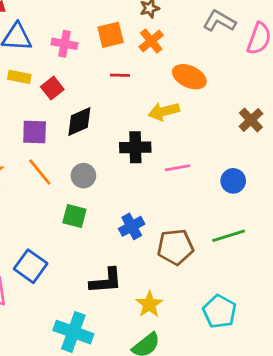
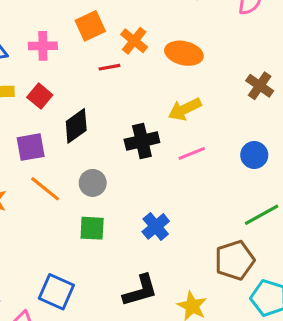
orange cross: (151, 41) -> (134, 41), moved
yellow arrow: (164, 111) -> (185, 109), moved
brown pentagon: (175, 247) -> (235, 260), moved

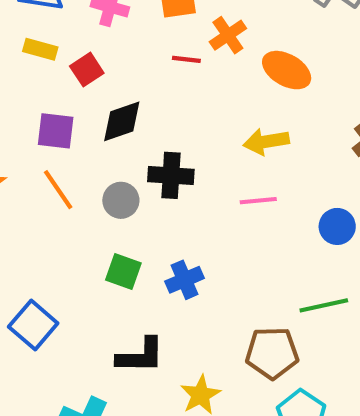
black cross: (142, 141) -> (171, 175), moved
green square: (92, 228) -> (123, 272), moved

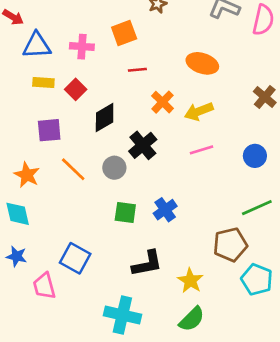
orange cross: (228, 35) -> (163, 102), moved
purple square: (56, 131) -> (49, 130), moved
black cross: (171, 175) -> (143, 145), turned -32

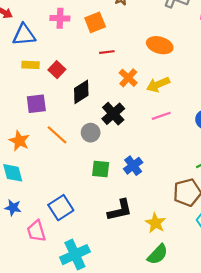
pink cross: (82, 47) -> (60, 18), moved
blue square: (75, 258) -> (61, 208), turned 30
cyan cross: (122, 315) -> (75, 255), moved, turned -36

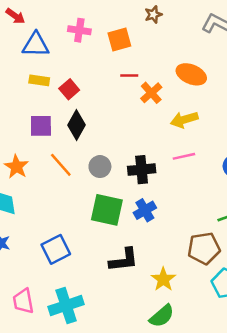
orange cross: (128, 78) -> (151, 93), moved
black diamond: (81, 92) -> (76, 125), moved, turned -35
black cross: (113, 114) -> (142, 170), moved, turned 30
green square: (101, 169) -> (107, 210), size x1.5
pink trapezoid: (36, 231) -> (23, 301), moved

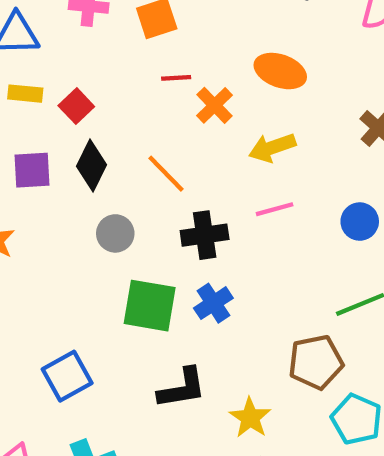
orange line: (61, 165) -> (166, 174), moved
gray circle: (100, 167) -> (115, 233), moved

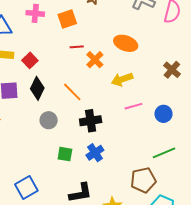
pink line: (275, 209) -> (133, 106), moved
green square: (150, 306) -> (65, 154), size x0.6

